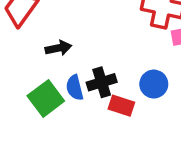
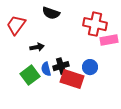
red rectangle: (121, 106) -> (72, 79), size x1.6

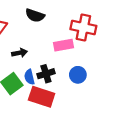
pink rectangle: (109, 40) -> (64, 45), moved
red rectangle: (72, 79) -> (42, 97), moved

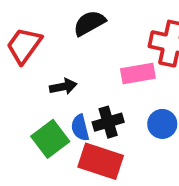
black semicircle: (35, 15) -> (89, 23), turned 132

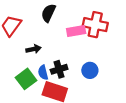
black semicircle: (89, 23) -> (48, 13), turned -36
pink rectangle: (138, 73) -> (76, 31), moved

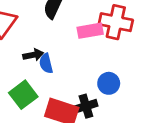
black cross: (59, 69) -> (86, 106), moved
blue semicircle: (43, 72) -> (46, 63), moved

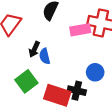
black arrow: (33, 55) -> (34, 49), turned 126
black cross: (86, 106) -> (77, 91), turned 30

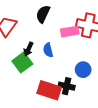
blue semicircle: (45, 56) -> (48, 50), moved
green square: (26, 81) -> (22, 62), moved

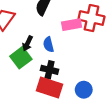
blue circle: (83, 70) -> (84, 90), moved
black cross: (67, 86) -> (50, 70), moved

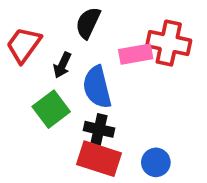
black arrow: (27, 43) -> (62, 65), moved
blue semicircle: (48, 45) -> (97, 87), size x1.6

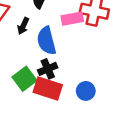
green square: (51, 109) -> (24, 79), moved
black cross: (99, 129) -> (48, 69), turned -36

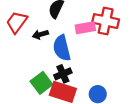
black arrow: (23, 26) -> (40, 35), turned 49

